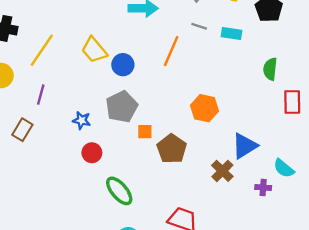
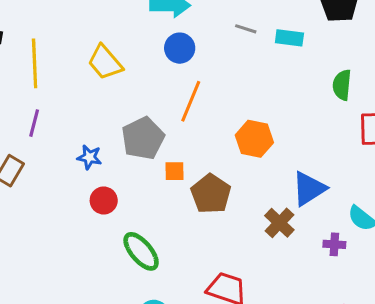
yellow line: (42, 50) -> (35, 63), turned -36
orange line: (171, 51) -> (191, 101), moved
blue circle: (123, 65) -> (180, 48), moved

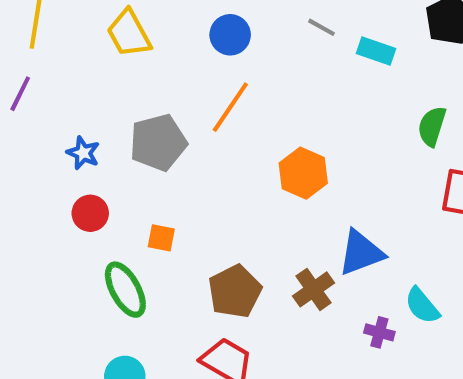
orange square: (175, 171) -> (161, 238), moved
brown pentagon: (211, 194) -> (235, 291), moved

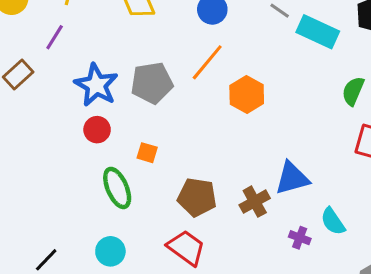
cyan rectangle: (376, 51) -> (318, 32), size x1.5
blue star: (83, 153) -> (96, 85), size x1.8
orange hexagon: (303, 173) -> (247, 94), moved
brown pentagon: (235, 291) -> (197, 197), turned 30

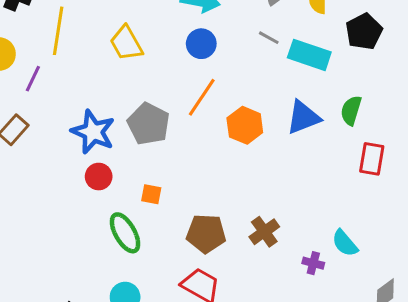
purple line: (55, 37) -> (33, 79), moved
gray pentagon: (152, 83) -> (149, 124), turned -30
blue triangle: (292, 178) -> (303, 117), moved

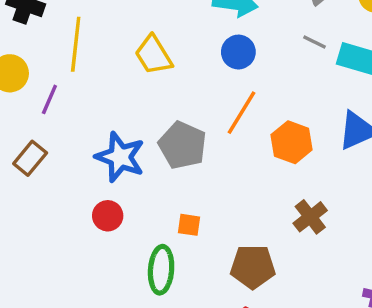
red circle: (99, 177) -> (108, 216), moved
brown cross: (264, 232) -> (310, 217), moved
green ellipse: (125, 233) -> (161, 270), turned 36

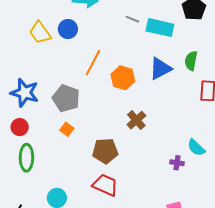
blue circle: (238, 52) -> (68, 29), moved
gray pentagon: (182, 145) -> (66, 98), moved
orange square: (189, 225) -> (67, 129), turned 32
green ellipse: (161, 270) -> (26, 158), moved

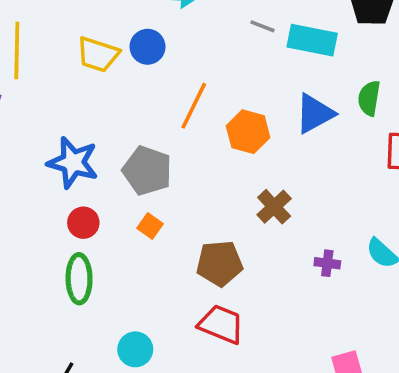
yellow trapezoid: (40, 33) -> (98, 55), turned -35
red circle: (20, 127) -> (83, 223), moved
purple cross: (177, 163) -> (327, 263), moved

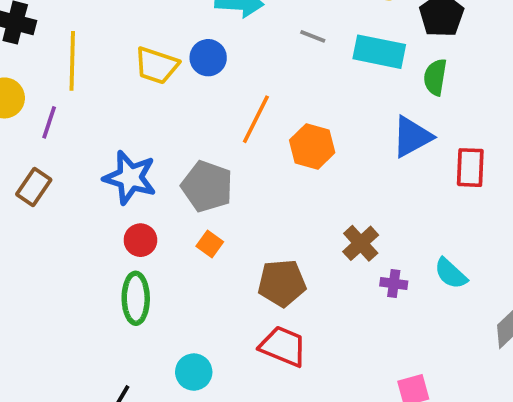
gray line: (263, 26) -> (313, 36), moved
green semicircle: (369, 98) -> (435, 77), moved
blue triangle: (315, 113) -> (412, 137), moved
brown cross: (274, 207) -> (361, 243), moved

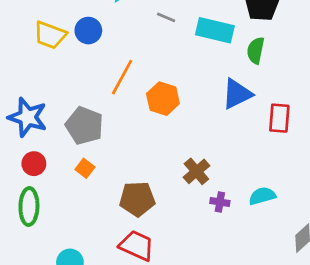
cyan semicircle: (451, 273) -> (262, 196), turned 120

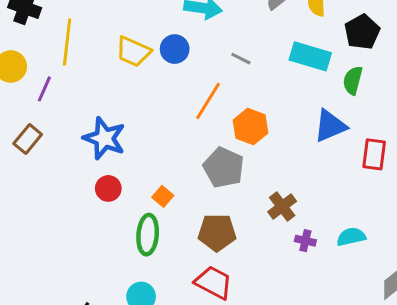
gray line: (166, 17) -> (241, 59), moved
gray pentagon: (84, 126) -> (224, 168), moved
green ellipse: (29, 207) -> (148, 235), moved

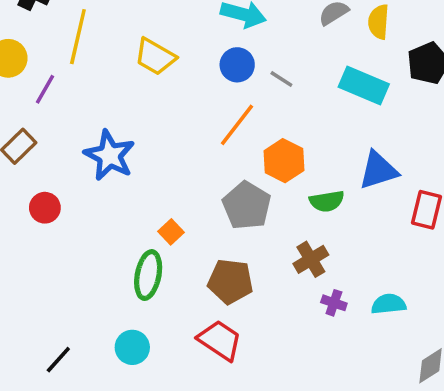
blue circle: (175, 49) -> (237, 65), moved
green semicircle: (353, 80) -> (327, 201), moved, turned -120
red circle: (108, 188) -> (45, 208), moved

